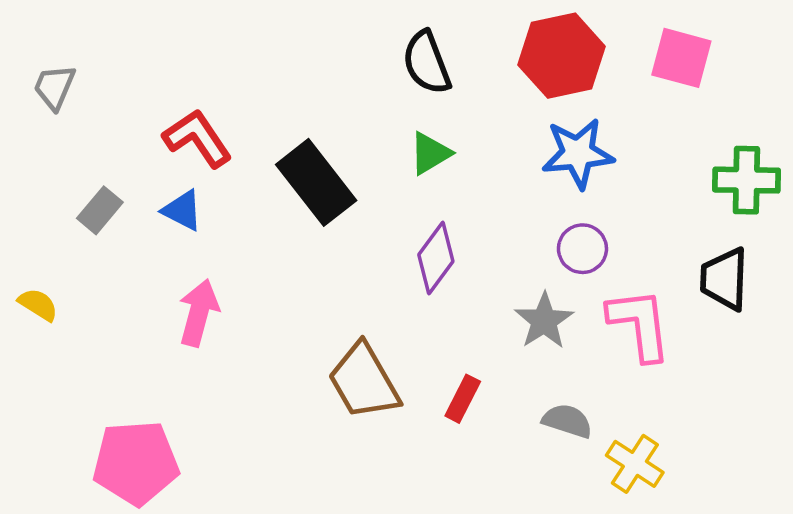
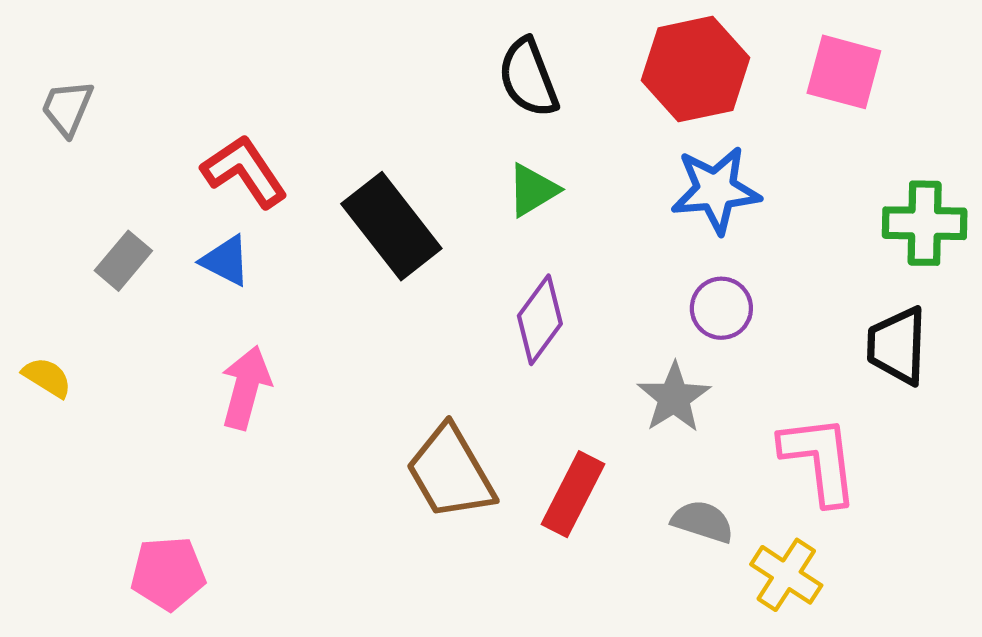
pink L-shape: (639, 324) -> (819, 460), moved
red rectangle: (463, 399) -> (573, 494), size x1.4
pink pentagon: (136, 463) -> (168, 573), size x0.7

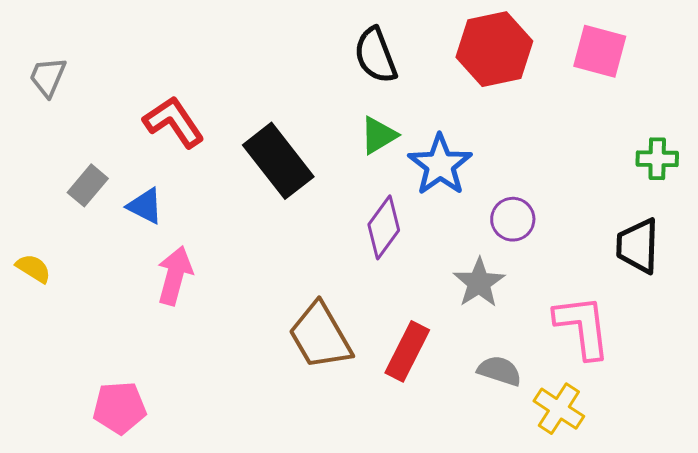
blue star: (716, 190) -> (440, 165), moved, turned -30
green cross: (925, 223) -> (657, 159), size x0.7
blue triangle: (226, 261) -> (145, 206), moved

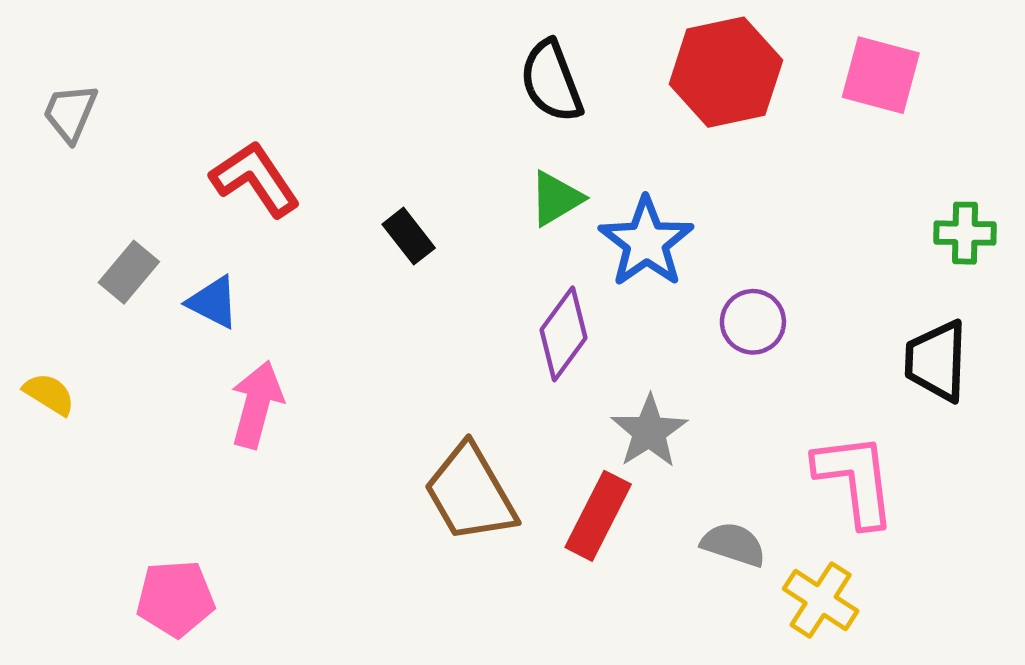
black rectangle: (278, 161) -> (409, 236), size x0.5
gray star: (479, 283) -> (649, 432), moved

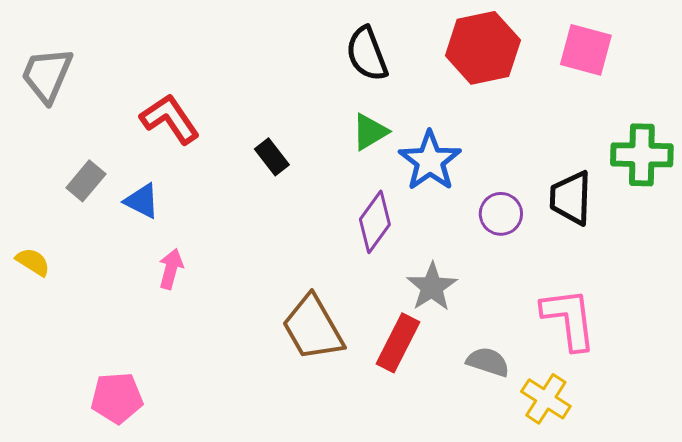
gray trapezoid: (70, 113) -> (47, 75), size x1.4
green cross: (965, 233) -> (642, 155), size x1.5
black trapezoid: (936, 361) -> (571, 198), moved
pink arrow: (257, 404) -> (171, 269), size x0.7

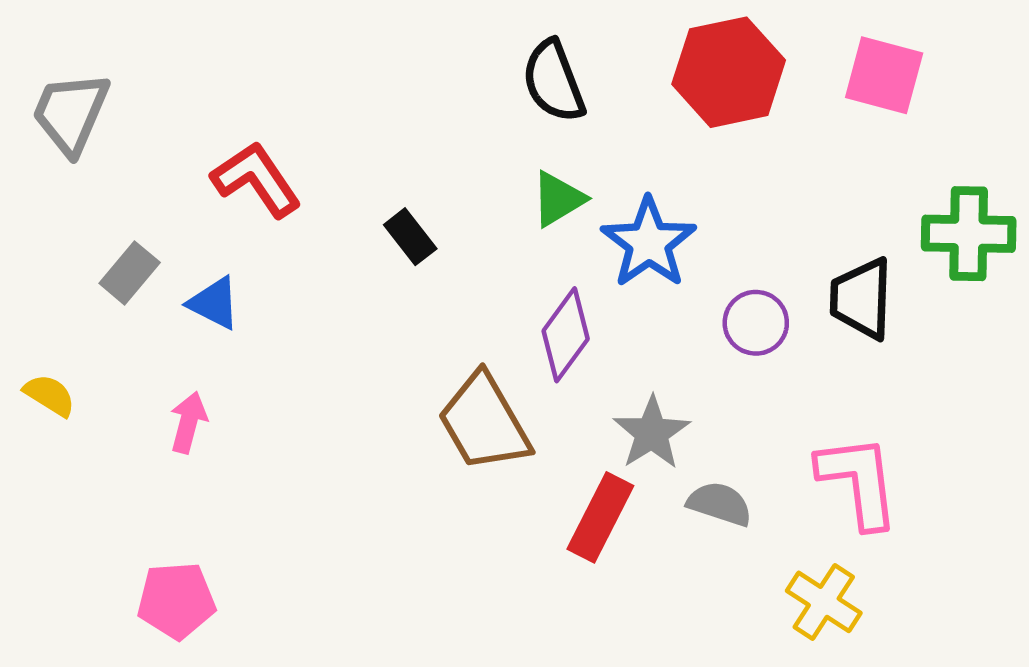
pink arrow: (171, 269) -> (188, 422), moved
brown trapezoid: (313, 328) -> (484, 422), moved
gray semicircle: (488, 362) -> (720, 504), moved

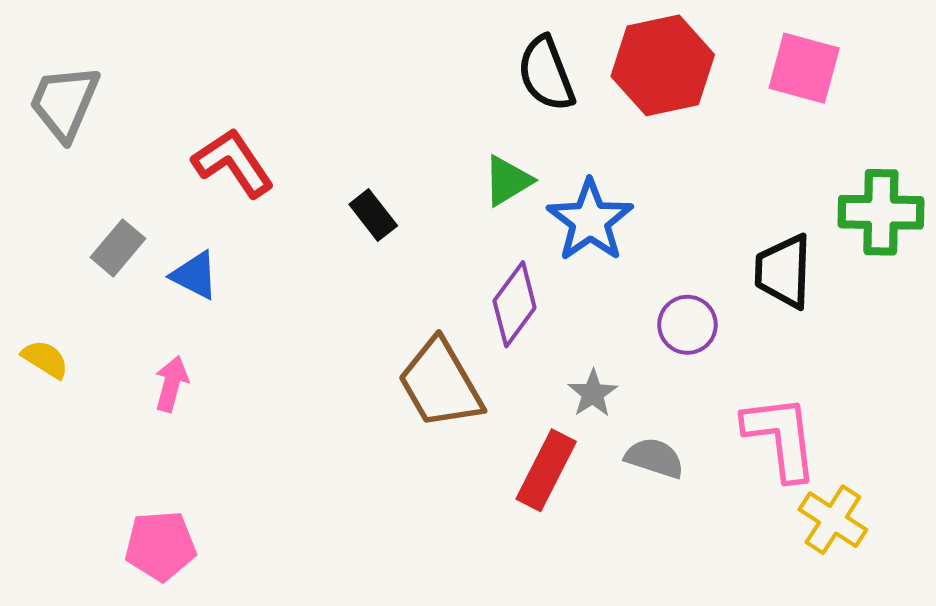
black semicircle: (554, 81) -> (546, 74), moved
purple circle: (756, 323) -> (687, 325), moved
gray star: (652, 433) -> (593, 393), size x0.7
yellow cross: (824, 602) -> (833, 520), moved

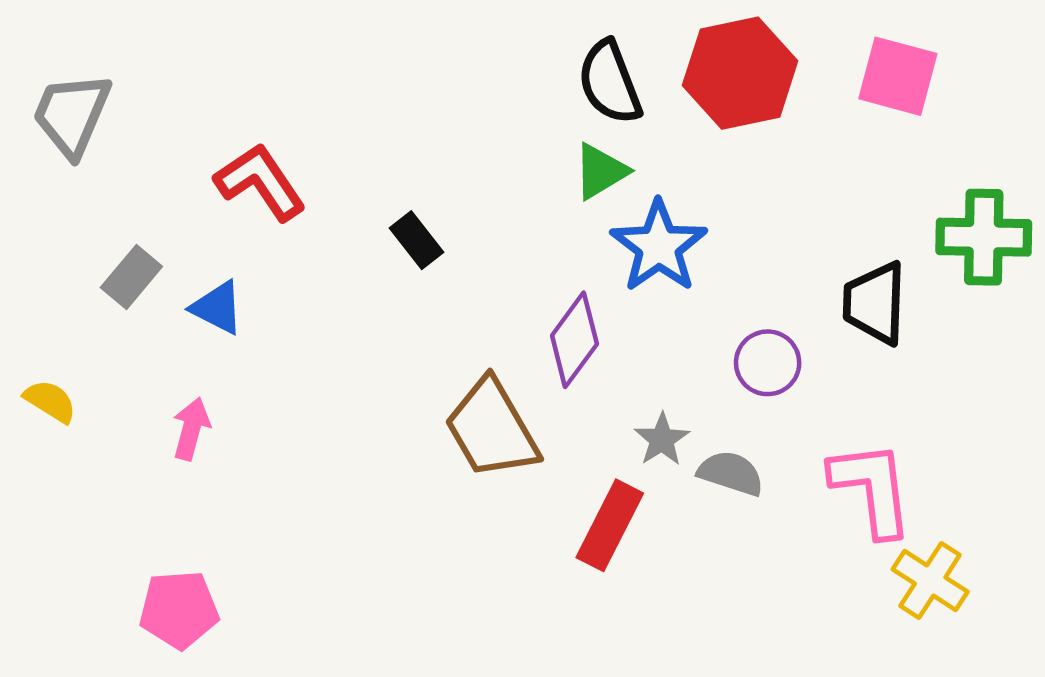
green triangle: (508, 181) -> (601, 171), moved
gray semicircle: (655, 458) -> (731, 473), moved

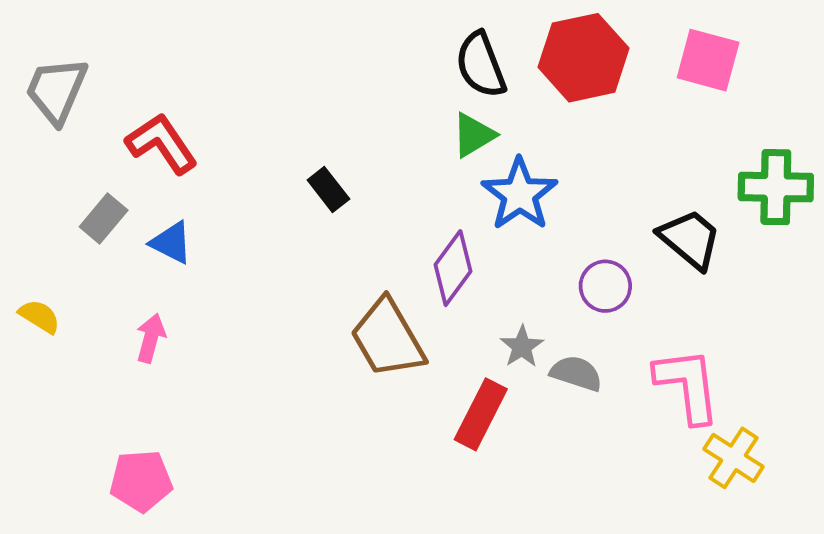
red L-shape: (260, 182) -> (162, 144), moved
black trapezoid: (875, 303) -> (690, 239), turned 128

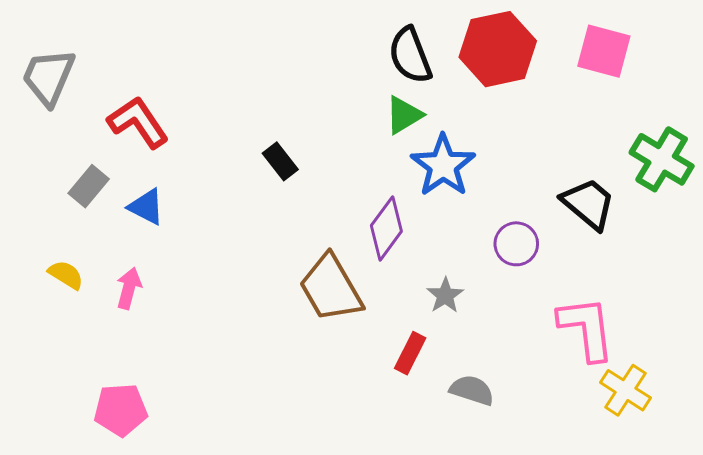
green cross: (776, 187) -> (662, 159), turned 30
yellow semicircle: (39, 316) -> (66, 275), moved
gray semicircle: (576, 373) -> (472, 390), moved
red rectangle: (481, 414) -> (410, 353), size x0.7

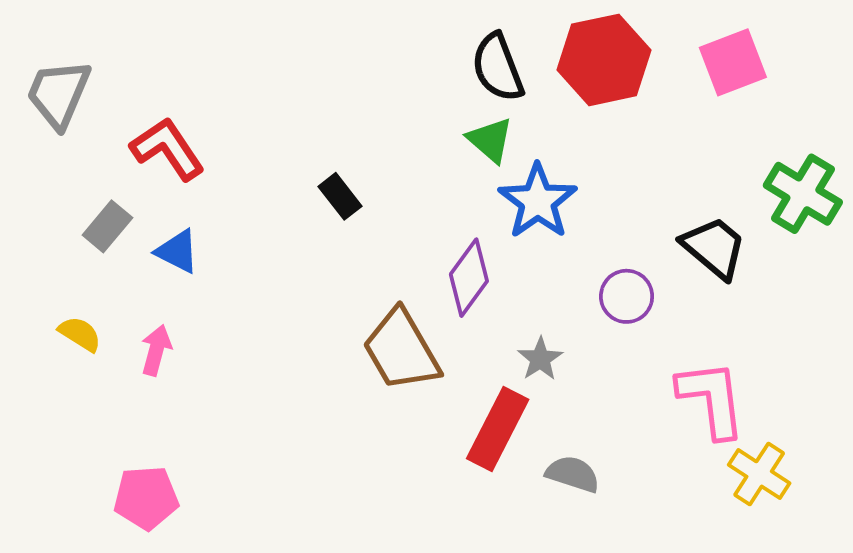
pink square: (604, 51) -> (733, 62), turned -36
green triangle: (404, 115) -> (490, 140), turned -48
red rectangle: (410, 353) -> (498, 429), size x1.6

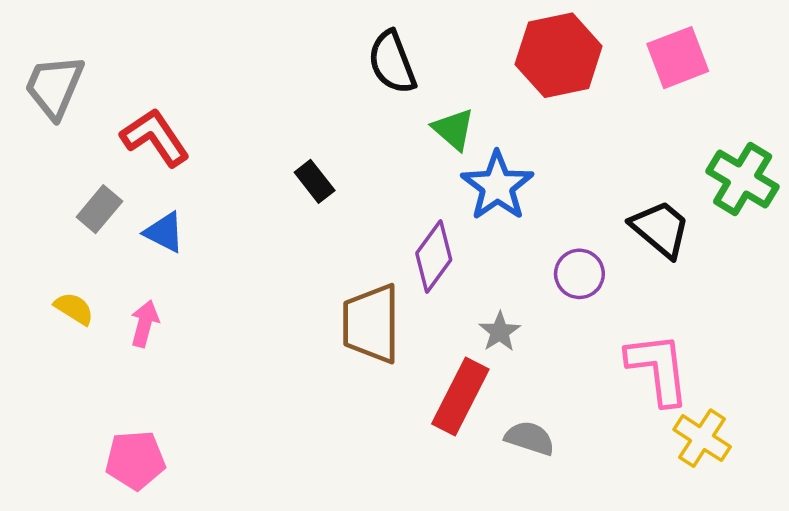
black semicircle: (498, 67) -> (392, 62), moved
brown trapezoid: (401, 350) -> (371, 324), turned 30

